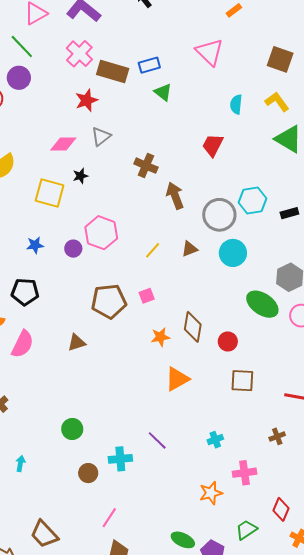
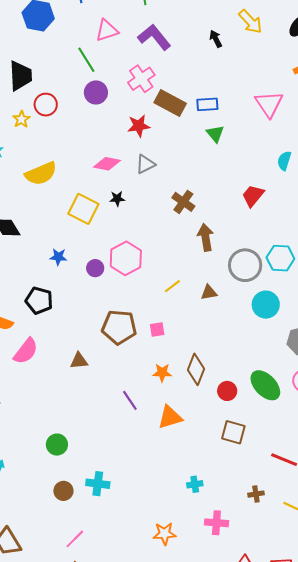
purple circle: (19, 78) -> (96, 92), moved
cyan circle: (233, 253) -> (266, 305), moved
green ellipse: (262, 304) -> (265, 385), moved
purple line: (157, 440) -> (130, 400), moved
orange star: (211, 493) -> (164, 534), moved

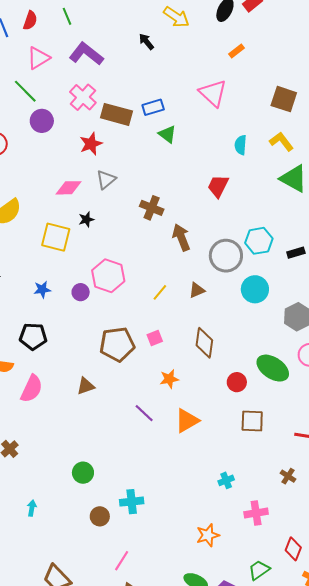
brown diamond: (196, 369) -> (204, 343), moved
brown cross: (256, 494) -> (288, 476), turned -35

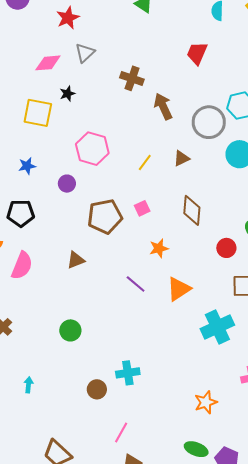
purple circle: (81, 292) -> (67, 184), moved
green circle: (83, 473) -> (70, 330), moved
cyan cross: (226, 480) -> (217, 327), moved, size x2.0

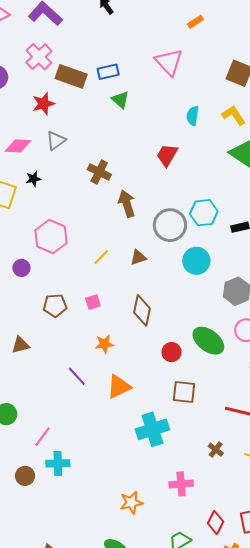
brown pentagon: (105, 217) -> (55, 306), size x0.7
pink line: (121, 432) -> (43, 437), moved

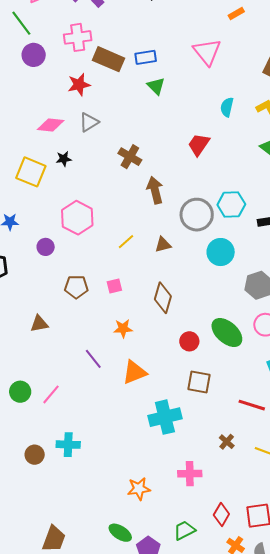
pink cross: (39, 57) -> (78, 37), turned 32
pink line: (43, 437) -> (51, 394), moved

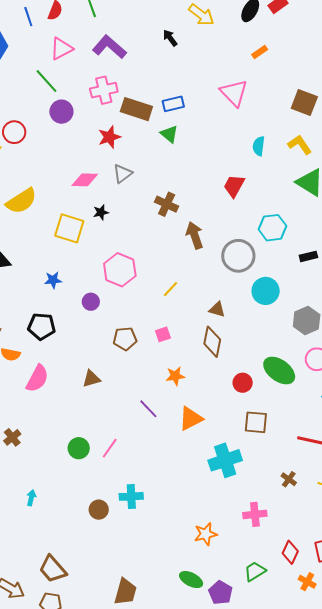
green triangle: (156, 86) -> (169, 134), moved
cyan hexagon: (231, 205) -> (272, 228), moved
brown triangle: (163, 245) -> (217, 310), moved, turned 36

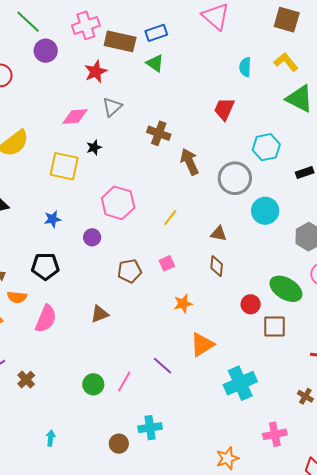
brown diamond: (212, 342) -> (217, 266), size x0.7
purple line: (148, 409) -> (162, 366), moved
brown square: (256, 422) -> (275, 326), moved

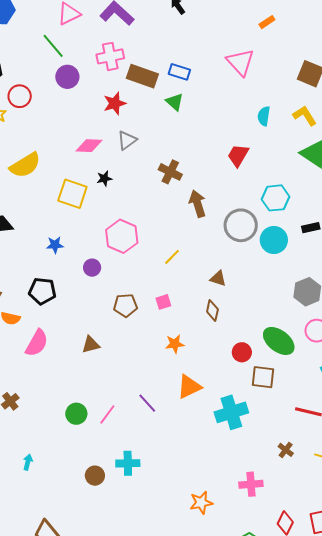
blue rectangle: (156, 33) -> (179, 72), turned 30
cyan circle: (265, 211) -> (274, 240), moved
cyan cross: (240, 383) -> (231, 412), moved

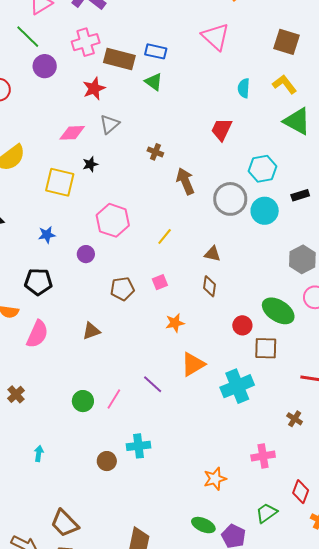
brown cross: (170, 172) -> (155, 152), size x0.7

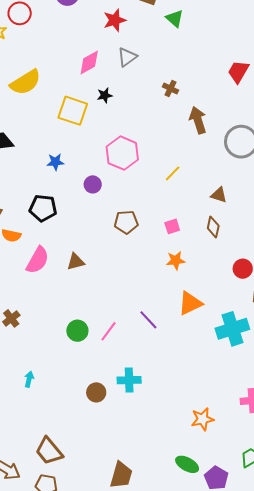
pink diamond: (72, 133) -> (89, 62), turned -32
pink square: (160, 282) -> (172, 226), moved
brown triangle: (91, 331) -> (76, 262), moved

